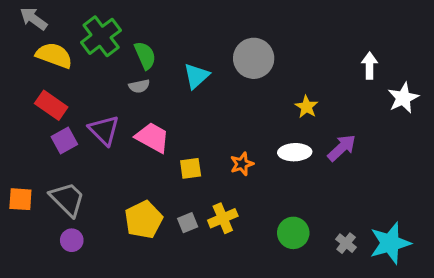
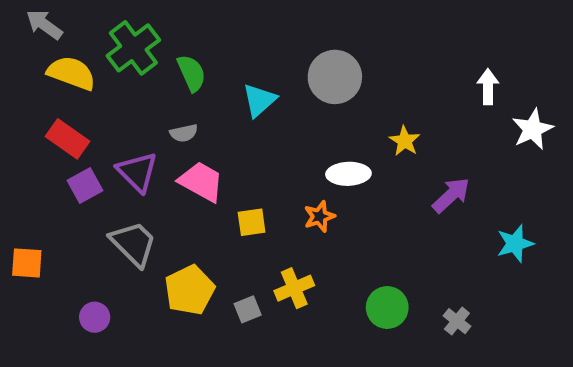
gray semicircle: (139, 86) -> (184, 133), moved
white ellipse: (295, 152) -> (348, 174), moved
gray trapezoid: (67, 199) -> (133, 244), moved
gray square: (188, 223) -> (248, 309), moved
cyan star: (390, 243) -> (515, 244), moved, size x0.7

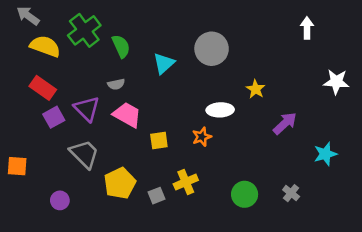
white arrow: (488, 87) -> (307, 28), moved
white star: (533, 129) -> (336, 82), turned 30
gray cross: (457, 321) -> (291, 193), moved

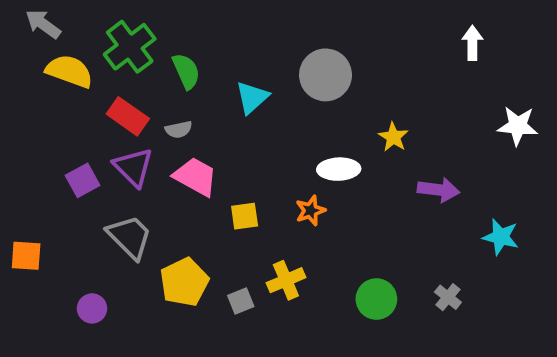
red rectangle: (43, 88) -> (128, 116), moved
purple arrow: (285, 123) -> (439, 190), turned 50
cyan star: (325, 154) -> (501, 237), turned 30

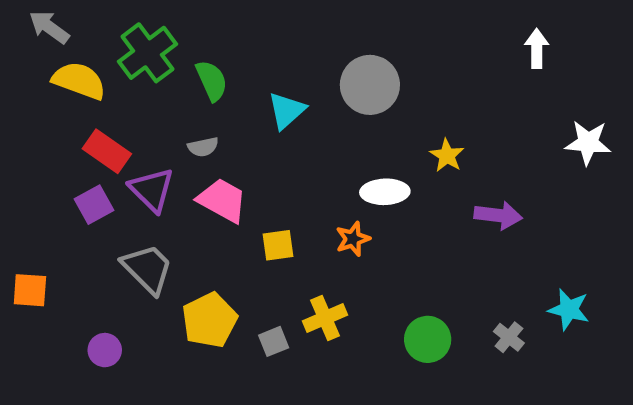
red rectangle: (128, 116) -> (107, 151), moved
cyan star: (501, 237) -> (569, 309), moved

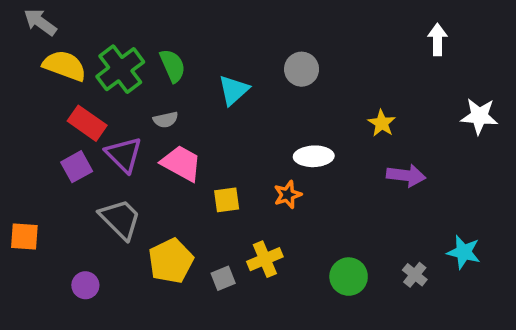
green cross: (148, 53) -> (120, 69), moved
gray circle: (370, 85) -> (302, 69), size x0.7
yellow star: (447, 155) -> (382, 123), moved

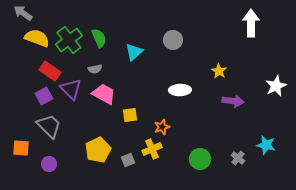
white arrow: (437, 40) -> (251, 23), size x1.5
white star: (479, 116) -> (276, 86), moved, turned -30
orange star: (288, 195) -> (162, 127), moved
gray trapezoid: (120, 219) -> (49, 126), moved
orange square: (24, 236) -> (21, 148), moved

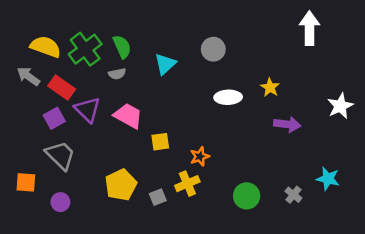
gray arrow: (23, 13) -> (28, 76), moved
gray semicircle: (95, 69) -> (117, 74), moved
white ellipse: (180, 90) -> (228, 97), moved

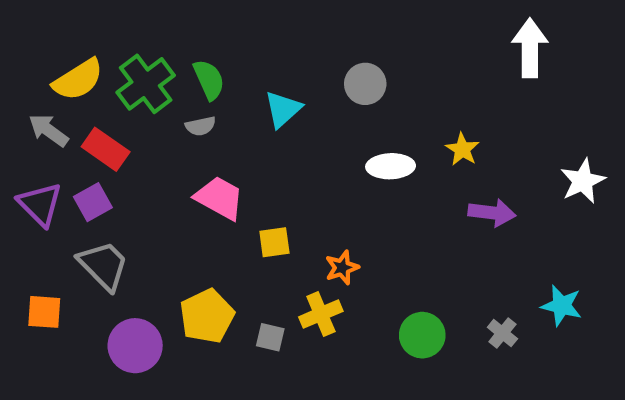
yellow semicircle: (46, 47) -> (78, 80), turned 128
purple triangle: (88, 110) -> (40, 204), moved
gray square: (158, 197) -> (270, 337), turned 35
purple circle: (60, 202) -> (135, 346), moved, size x1.6

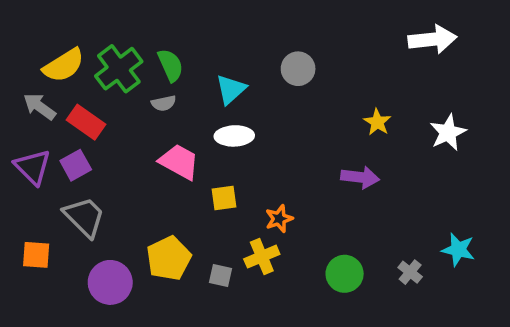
white arrow: (530, 48) -> (432, 39), turned 84
white ellipse: (391, 166) -> (234, 136), moved
white star: (583, 181) -> (448, 132), moved
purple arrow: (492, 213) -> (360, 177), moved

